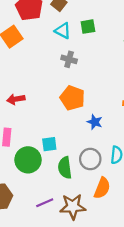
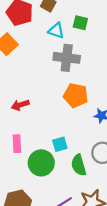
green square: (88, 27) -> (80, 23), turned 32
gray cross: (69, 59) -> (67, 58), size x1.6

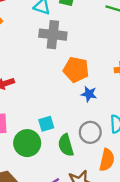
orange pentagon: (76, 95) -> (76, 70), moved

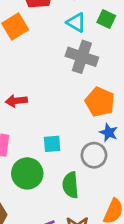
cyan square: (46, 124) -> (52, 144), moved
gray circle: (90, 132) -> (94, 155), moved

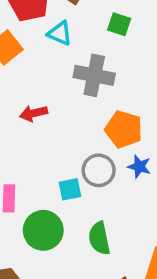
cyan triangle: (76, 22) -> (60, 33), moved
red arrow: (16, 101) -> (34, 113), moved
gray circle: (94, 155) -> (99, 170), moved

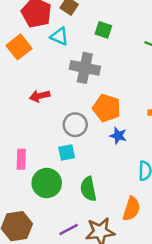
gray circle: (99, 170) -> (75, 125), moved

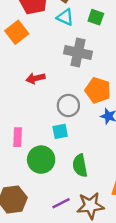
cyan triangle: (59, 37) -> (65, 17), moved

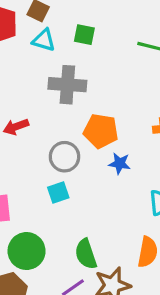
green circle: (41, 160) -> (27, 251), moved
green semicircle: (80, 166) -> (86, 254), moved

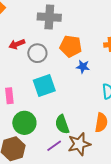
gray circle: (65, 157) -> (37, 53), moved
cyan square: (58, 193) -> (44, 86), size x1.6

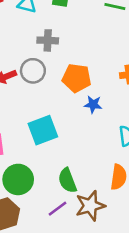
gray cross: (49, 17) -> (48, 40), size x0.7
gray circle: (37, 53) -> (33, 71), moved

